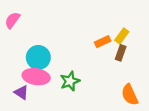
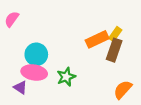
orange rectangle: (103, 42) -> (97, 39), size x1.5
brown rectangle: (121, 53) -> (114, 50), size x1.5
orange semicircle: (130, 95) -> (123, 90), turned 66

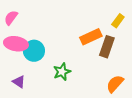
yellow rectangle: (115, 34) -> (118, 21), moved
pink ellipse: (34, 72) -> (16, 44), moved

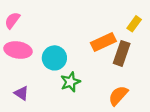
cyan circle: (34, 51) -> (54, 58), moved
orange semicircle: (115, 84) -> (118, 96), moved

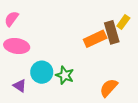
brown rectangle: (122, 53) -> (112, 32), moved, turned -35
cyan circle: (54, 58) -> (42, 72), moved
green star: (70, 82) -> (65, 75), turned -30

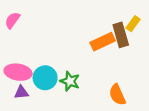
pink ellipse: (17, 46) -> (18, 72), moved
purple triangle: (20, 86) -> (21, 92), turned -40
orange semicircle: (109, 88) -> (117, 95), turned -66

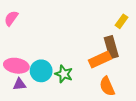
brown rectangle: (121, 35) -> (111, 47), moved
orange rectangle: (103, 42) -> (100, 60), moved

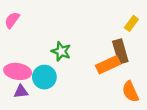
green star: (64, 74) -> (61, 51), moved
orange semicircle: (107, 86) -> (130, 92), moved

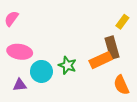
green star: (61, 51) -> (67, 65), moved
pink ellipse: (18, 71) -> (20, 52), moved

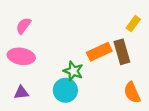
pink semicircle: (11, 19) -> (24, 26), moved
orange rectangle: (101, 60) -> (99, 52), moved
cyan circle: (41, 71) -> (65, 90), moved

